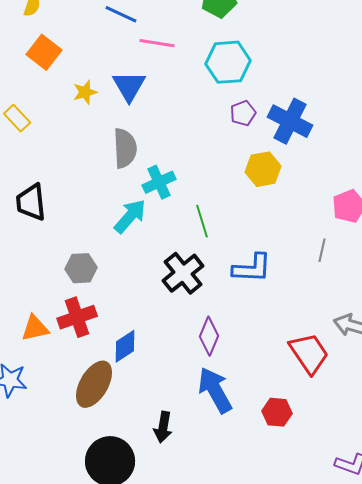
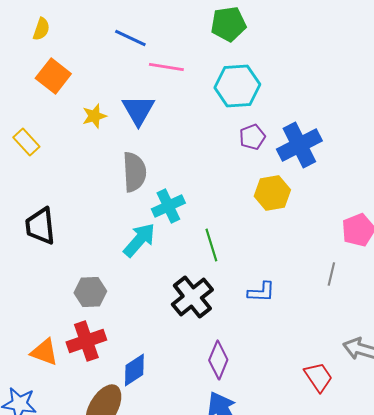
blue cross: (290, 121) -> (299, 145), turned 36
blue L-shape: (252, 268) -> (261, 292), size x0.7
orange triangle: (35, 328) -> (44, 352), turned 32
red trapezoid: (309, 353) -> (318, 377), size x0.7

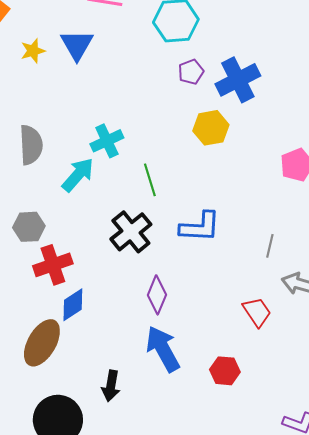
gray semicircle: (134, 172) -> (31, 145), moved
gray line: (331, 274) -> (270, 246), moved
blue L-shape: (261, 292) -> (200, 227), size x1.5
red cross: (86, 341) -> (53, 265), moved

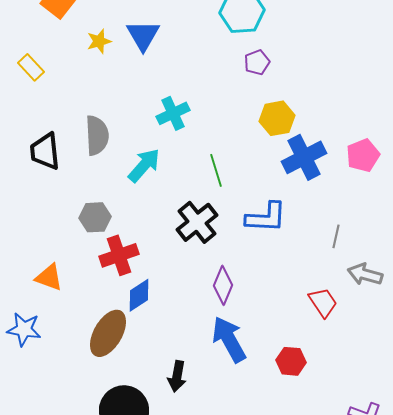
blue cross: (238, 80) -> (304, 157), moved
cyan cross: (107, 141) -> (173, 113), moved

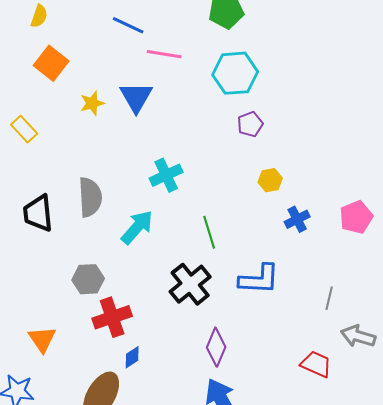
yellow hexagon: (277, 118) -> (270, 180), size x0.7
blue cross: (304, 157) -> (297, 219), size x0.6
orange triangle: (49, 277) -> (42, 339), turned 36
blue diamond: (139, 295) -> (132, 357), size x0.7
red trapezoid: (323, 302) -> (316, 364), turned -32

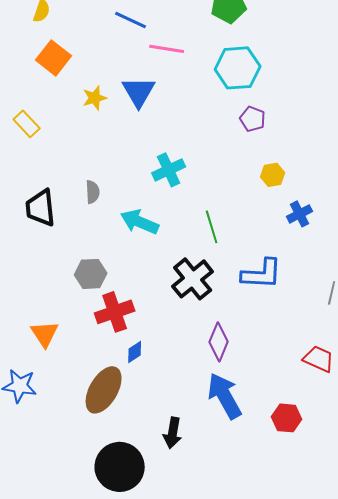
purple pentagon: (250, 124) -> (253, 119), turned -30
gray semicircle: (90, 197) -> (93, 192), size x0.6
cyan arrow: (137, 227) -> (140, 222), turned -108

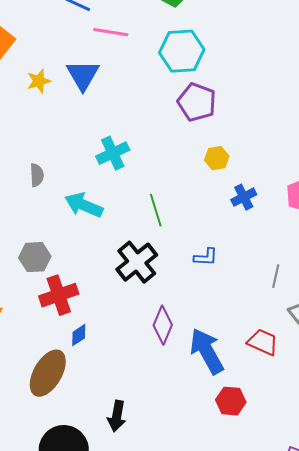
purple pentagon: (253, 119) -> (197, 102), size x1.5
blue L-shape: (262, 274) -> (206, 257), size x0.6
blue arrow: (225, 396) -> (207, 351), moved

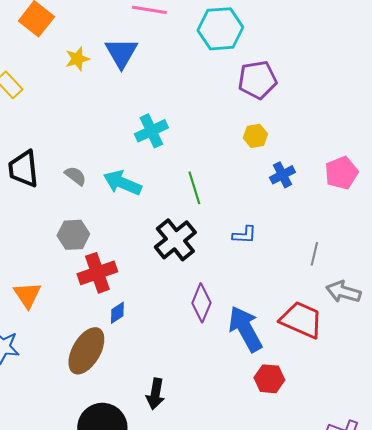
purple pentagon: (197, 102) -> (257, 80), moved, turned -30
gray semicircle: (37, 175) -> (75, 176), moved, turned -50
red trapezoid: (263, 342) -> (301, 320), size x1.4

